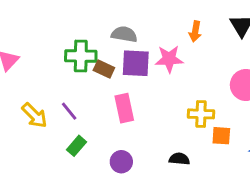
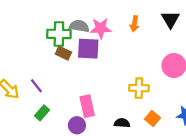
green cross: (81, 56) -> (59, 34), moved
pink star: (169, 59) -> (101, 28), moved
pink rectangle: (124, 108) -> (87, 106), moved
orange square: (221, 136) -> (152, 118), moved, turned 35

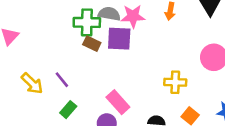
pink rectangle: (87, 106) -> (118, 102), turned -30

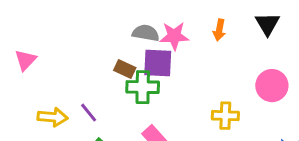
green cross: (87, 22) -> (143, 87), moved
yellow arrow: (32, 83) -> (53, 117), turned -40

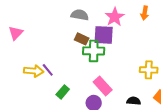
gray semicircle: (146, 33) -> (80, 15), moved
pink star: (174, 36) -> (115, 17), turned -30
purple line: (89, 113) -> (48, 70), moved

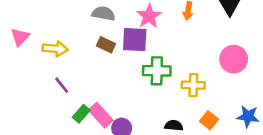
green cross: (94, 51) -> (157, 71), moved
yellow arrow: (34, 71) -> (55, 49), moved
pink rectangle: (103, 86) -> (101, 115), moved

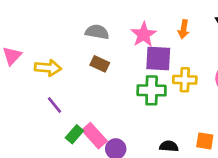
purple square: (135, 40) -> (158, 58), moved
yellow cross: (193, 85) -> (185, 80), moved
orange square: (209, 120) -> (205, 141), turned -30

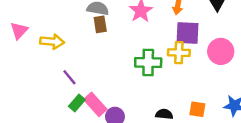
purple square: (158, 58) -> (188, 33), moved
brown rectangle: (100, 64) -> (100, 24), moved, turned 56
purple line: (55, 105) -> (69, 77), moved

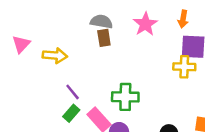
green cross: (148, 62) -> (125, 97), moved
green rectangle: (77, 103) -> (71, 113), moved

